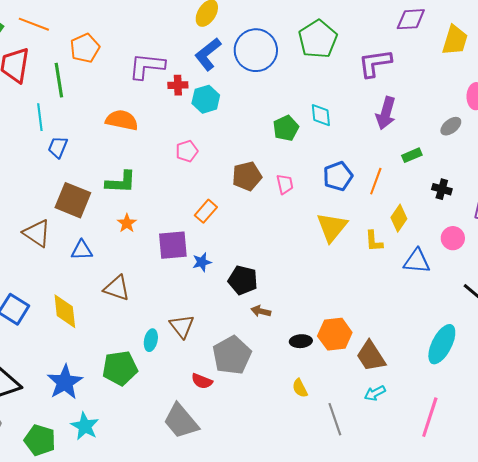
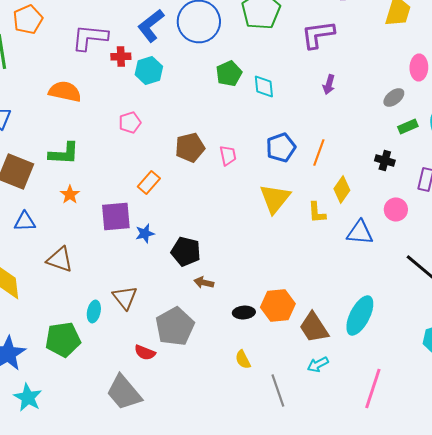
purple arrow: (386, 113) -> (329, 84), size x0.6
green pentagon: (286, 128) -> (229, 74), moved
green rectangle: (412, 155) -> (408, 126), moved
cyan ellipse: (442, 344) -> (360, 316), moved

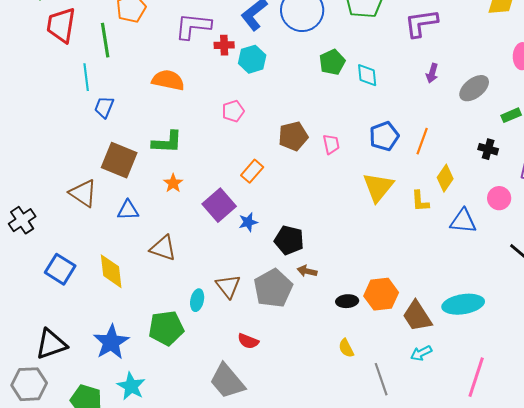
gray ellipse: (394, 98) -> (474, 88), moved, size x1.4
purple square: (116, 216) -> (219, 205), turned -36
cyan ellipse: (360, 316) -> (463, 304), turned 54
gray pentagon: (175, 326) -> (273, 288), moved

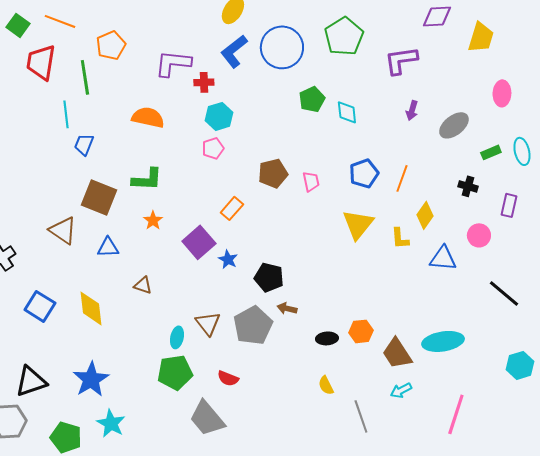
cyan hexagon: (252, 59) -> (219, 116), moved
blue star: (248, 222) -> (228, 259), turned -30
brown triangle: (163, 248) -> (143, 285), size x0.7
orange hexagon: (381, 294) -> (361, 331), size x0.7
green pentagon: (166, 328) -> (175, 372), moved

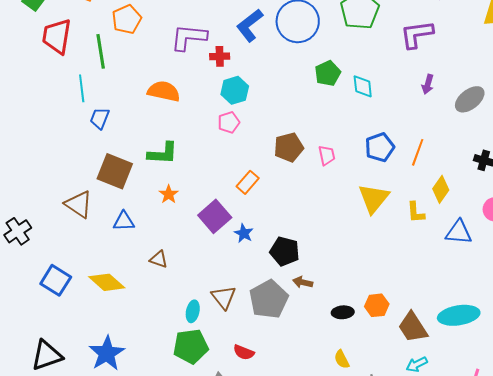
yellow diamond: (91, 308) -> (107, 282), turned -42

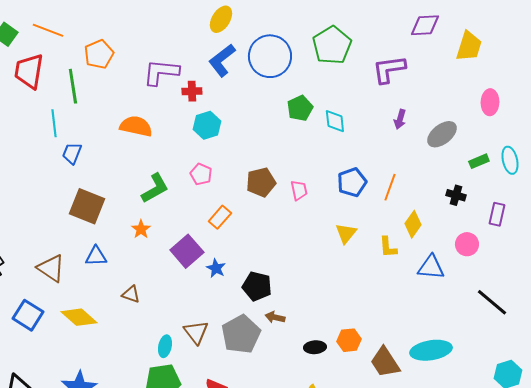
pink pentagon: (229, 122) -> (201, 174), moved, turned -30
green L-shape: (163, 153) -> (155, 188), moved, turned -32
yellow triangle: (374, 198) -> (346, 233), size x0.7
brown triangle: (79, 204) -> (51, 268), moved

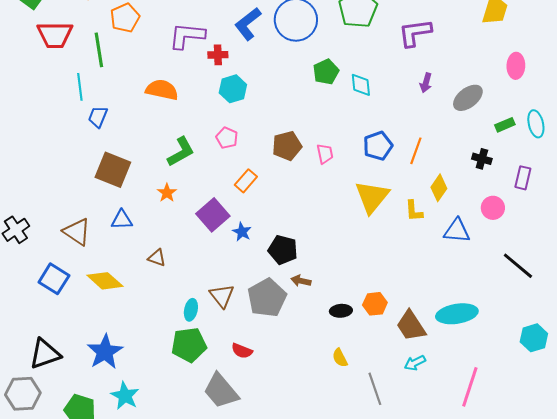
red trapezoid: (29, 71) -> (55, 35), turned -99
yellow triangle: (346, 233) -> (372, 197), size x1.6

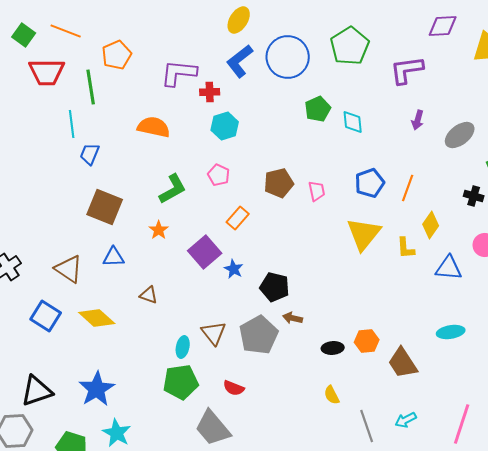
cyan ellipse: (457, 314) -> (451, 332), moved, size x0.7
cyan arrow: (415, 363) -> (406, 420), moved

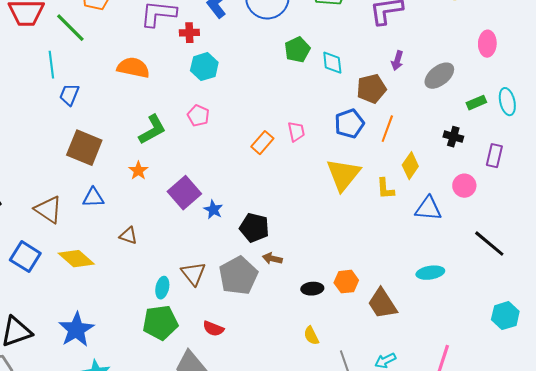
green line: (91, 87) -> (70, 28), turned -36
brown pentagon: (279, 183) -> (371, 89), moved
orange rectangle: (238, 218) -> (262, 143), moved

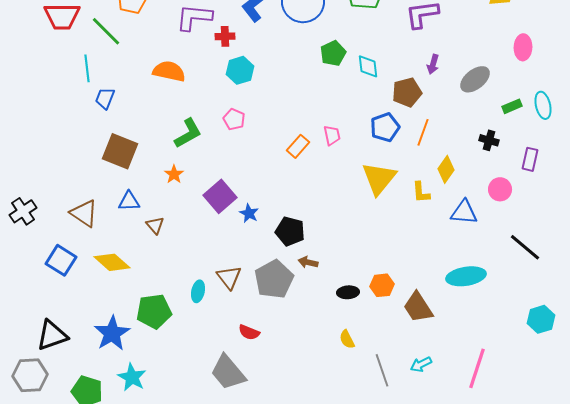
brown triangle: (128, 236) -> (155, 225), moved, turned 30
cyan ellipse: (430, 273) -> (466, 276), size x1.4
green pentagon: (160, 323) -> (154, 311), moved

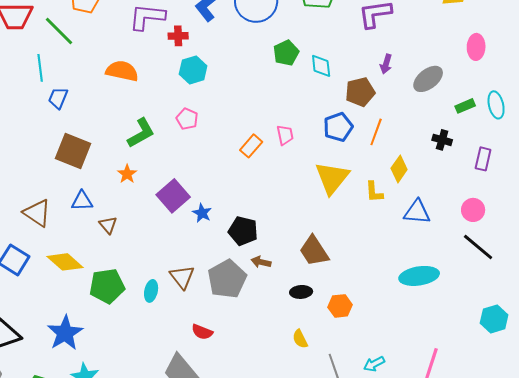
pink circle: (500, 189) -> (473, 210), moved
orange hexagon: (382, 285) -> (340, 306), moved
brown trapezoid: (418, 307) -> (314, 251), moved
green pentagon: (154, 311) -> (107, 286), moved

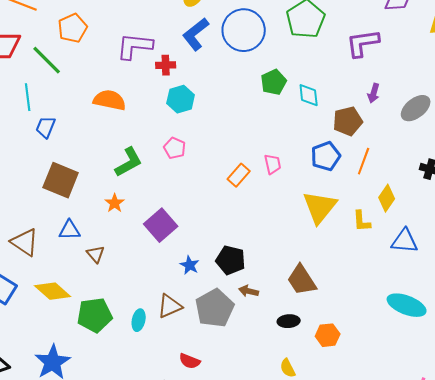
blue star: (202, 213) -> (190, 265), moved
cyan ellipse: (419, 276) -> (407, 305), turned 30
brown triangle: (182, 277) -> (170, 306), turned 44

